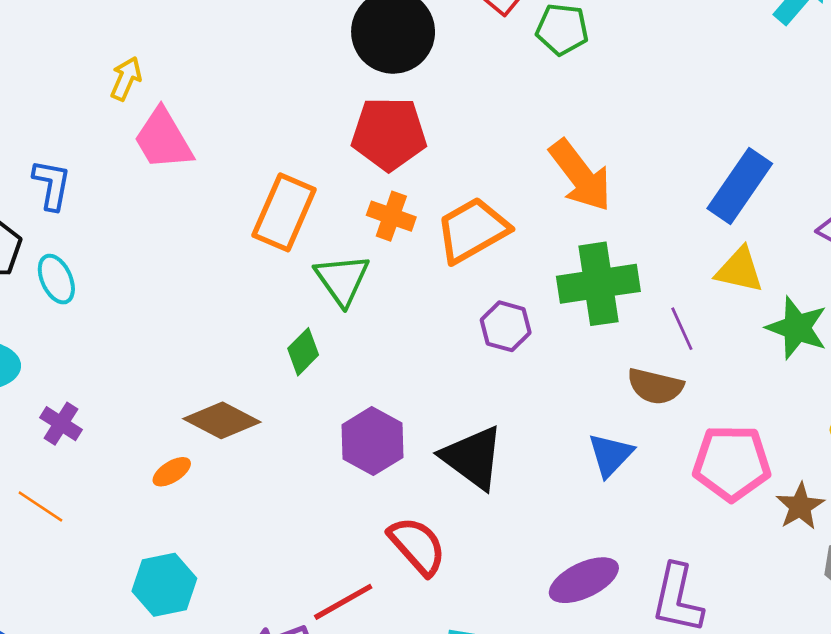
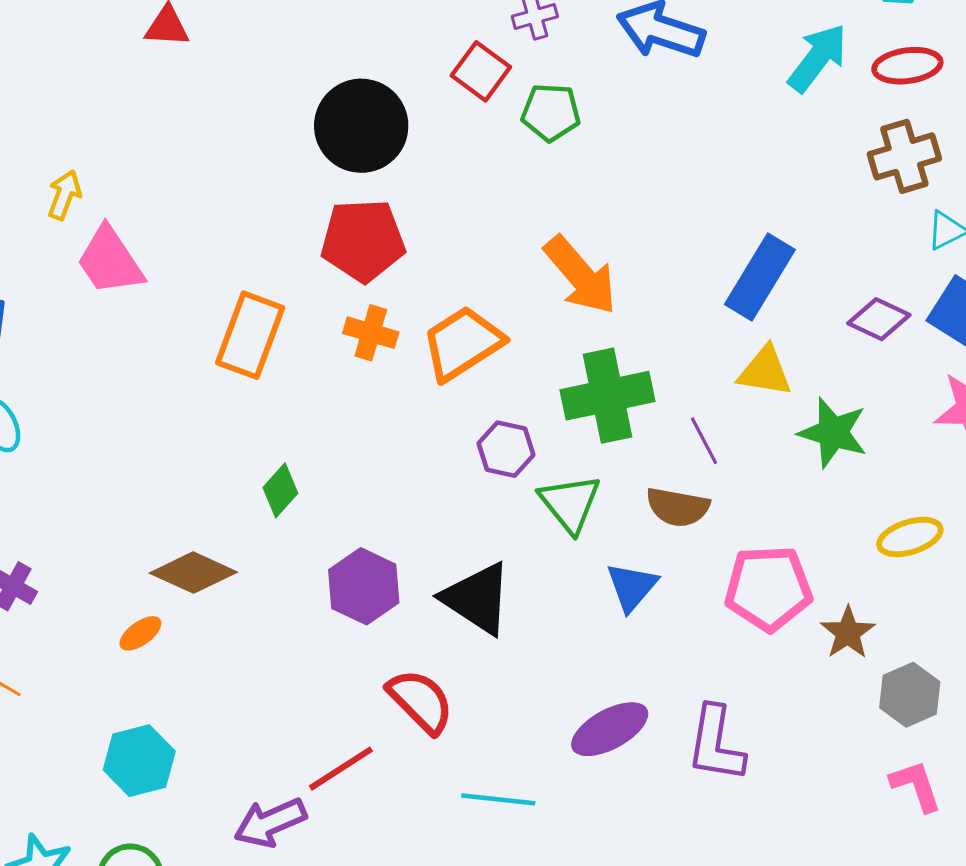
green triangle: (342, 280) -> (570, 503), moved

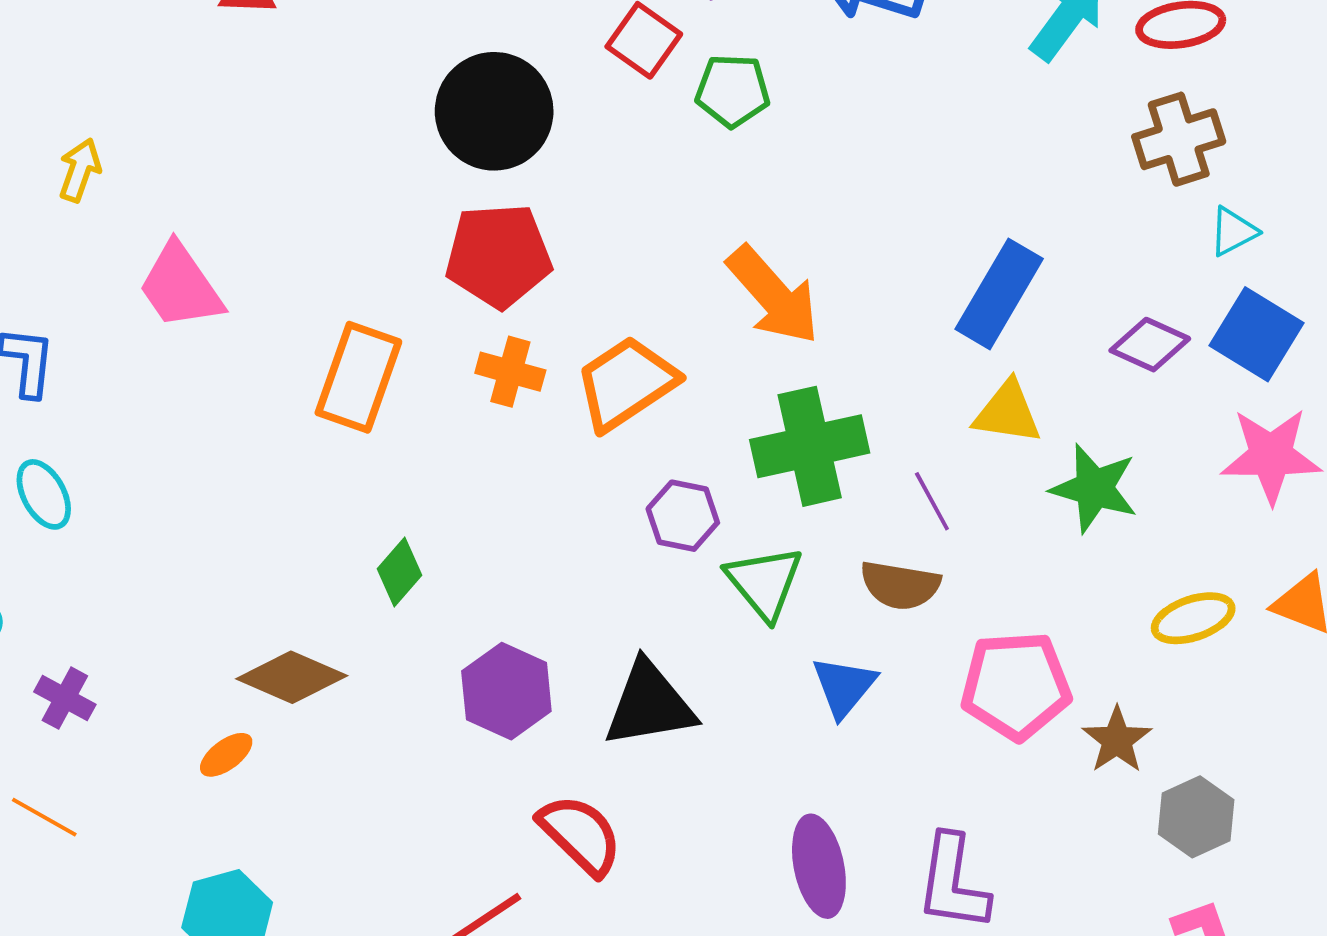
yellow arrow: (64, 195) -> (80, 170), moved
black triangle: (477, 599) -> (650, 704), turned -42
purple ellipse: (610, 729) -> (819, 866), turned -72

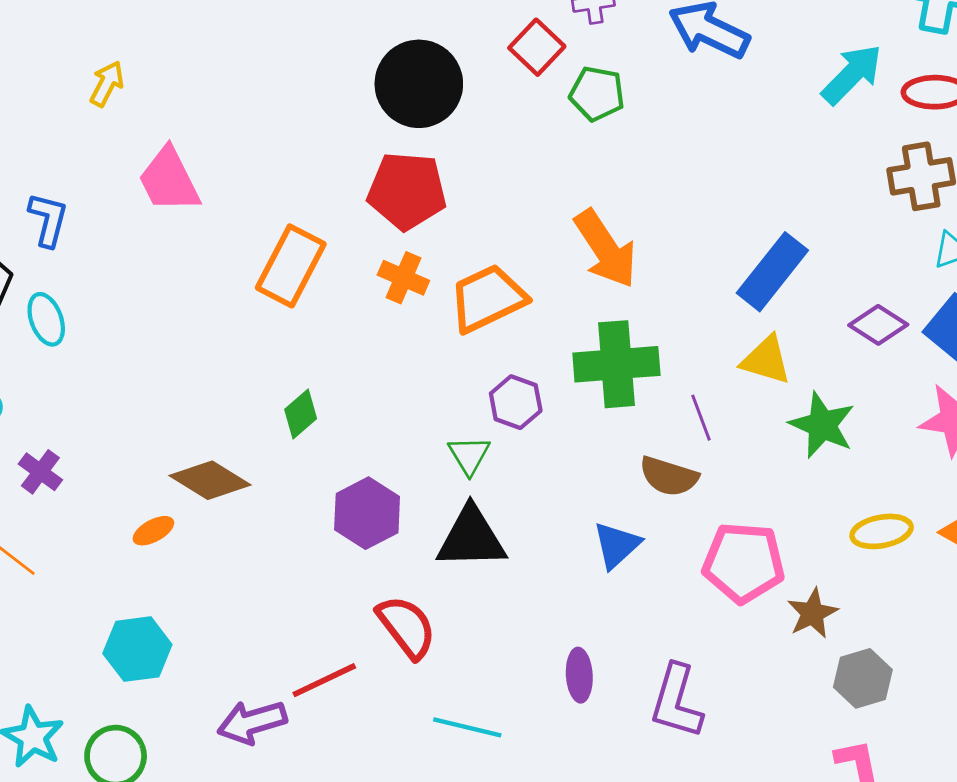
green triangle: (764, 583) -> (469, 455), moved, size x0.7
purple ellipse: (819, 866) -> (579, 675), size x0.7

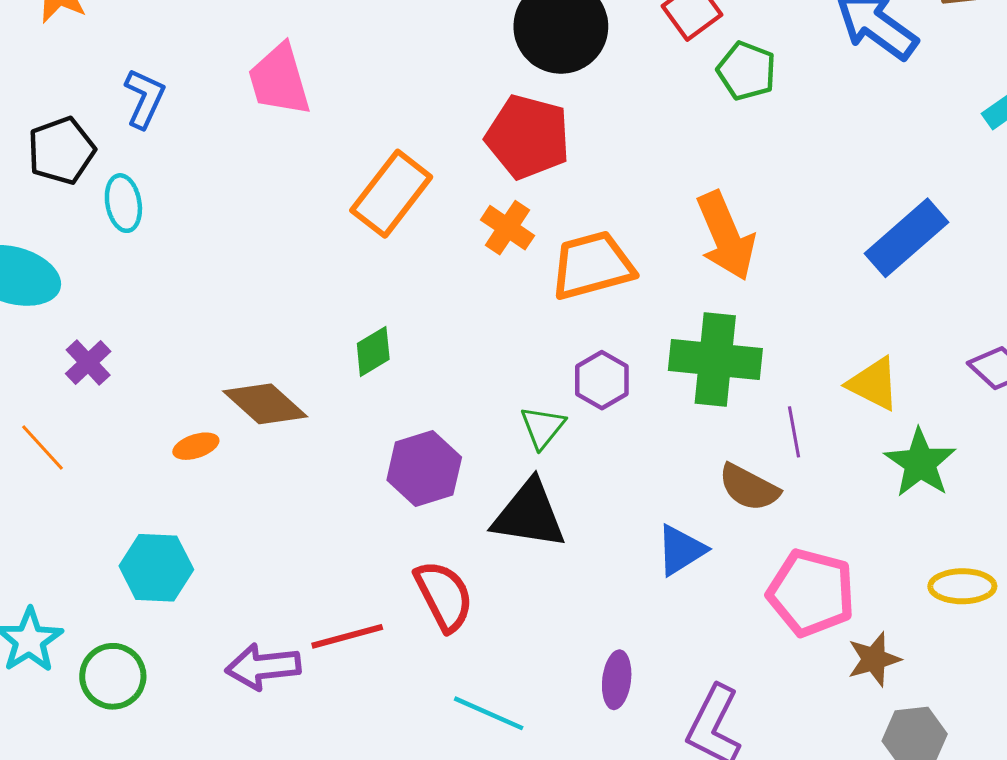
blue rectangle: (772, 272) -> (907, 238), moved

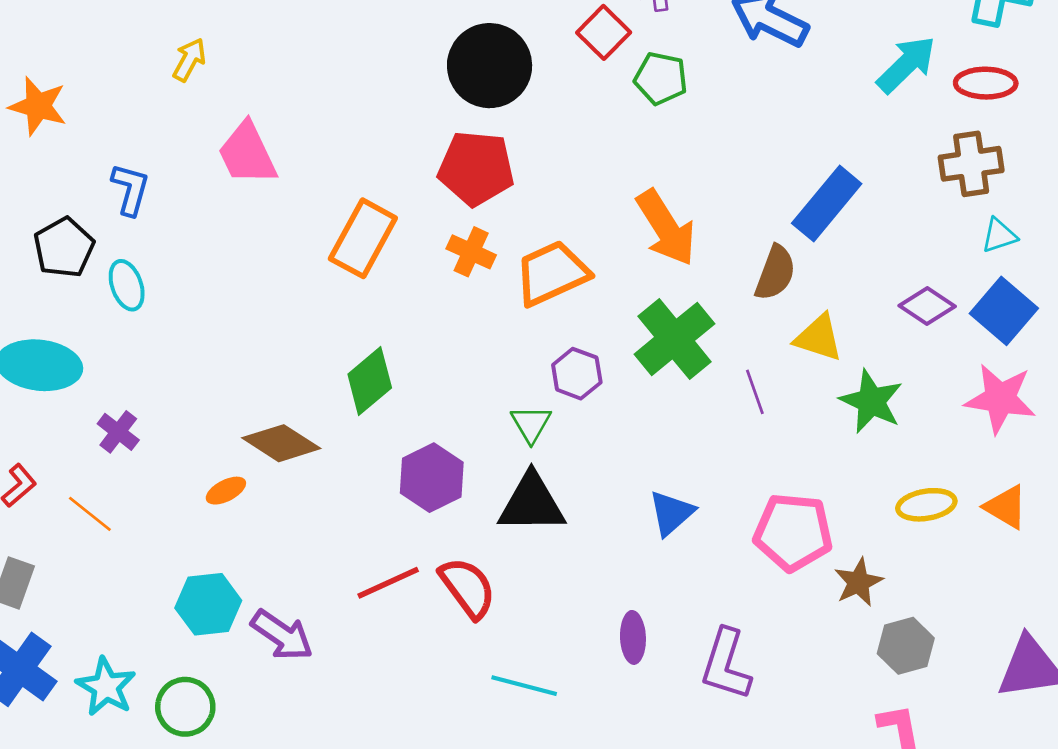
green diamond: (373, 351) -> (370, 381), size x1.4
green cross: (715, 359) -> (674, 339), turned -36
brown semicircle: (749, 488) -> (775, 273), moved, turned -88
red line: (347, 636) -> (388, 583), moved
purple arrow: (263, 667) -> (282, 635), moved, turned -130

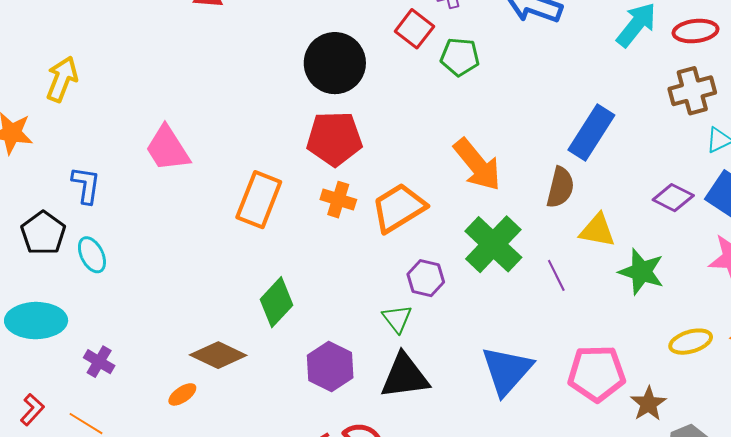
yellow arrow: (189, 60) -> (62, 79), moved, size x1.4
blue triangle: (671, 513) -> (507, 371), size x1.5

